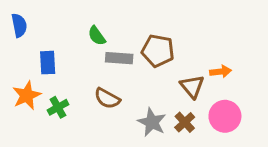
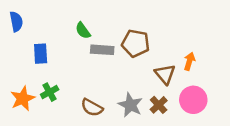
orange arrow: (220, 72) -> (189, 61), turned -66
orange star: (27, 95) -> (23, 99), moved
brown semicircle: (107, 98) -> (92, 108), moved

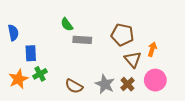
blue semicircle: (16, 22) -> (13, 33), moved
brown pentagon: (136, 43) -> (122, 35), moved
blue rectangle: (41, 54) -> (31, 53), moved

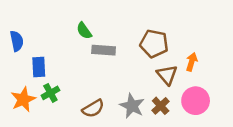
brown semicircle: (74, 86) -> (93, 108), turned -60

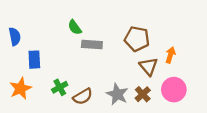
green cross: (50, 93) -> (60, 87), moved

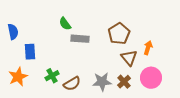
brown pentagon: (137, 39) -> (119, 34), turned 30
gray star: (117, 94) -> (102, 82), turned -30

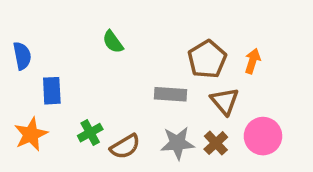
gray rectangle: (80, 39) -> (170, 94), moved
orange arrow: (148, 48) -> (252, 61), moved

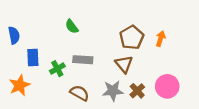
gray rectangle: (170, 94) -> (83, 60), moved
brown triangle: (225, 101) -> (124, 64), moved
green cross: (90, 133) -> (57, 69), moved
brown semicircle: (125, 147) -> (80, 93), turned -120

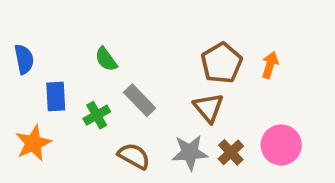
green semicircle: (72, 26) -> (106, 59), moved
gray rectangle: (83, 60) -> (140, 100), turned 42

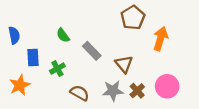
brown pentagon: (222, 63) -> (133, 18), moved
orange arrow: (270, 65) -> (160, 39), size x1.5
gray rectangle: (140, 100) -> (92, 51), moved

